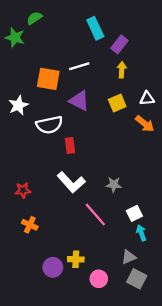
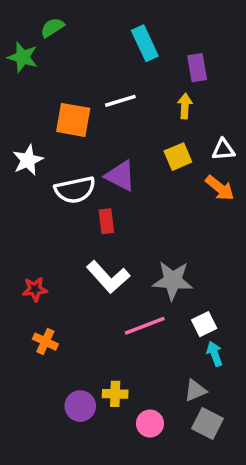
purple rectangle: (119, 44) -> (197, 68), moved, turned -48
purple triangle: (79, 101) -> (120, 176), moved
gray star: (114, 185) -> (173, 280), size x1.6
pink line: (95, 214) -> (145, 326), turned -70

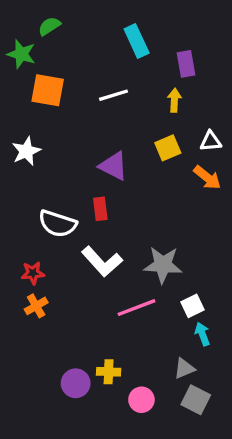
orange square: (73, 120) -> (48, 90), moved
white semicircle: (75, 190) -> (58, 224), moved, turned 30
orange cross: (45, 342) -> (36, 306), moved, turned 35

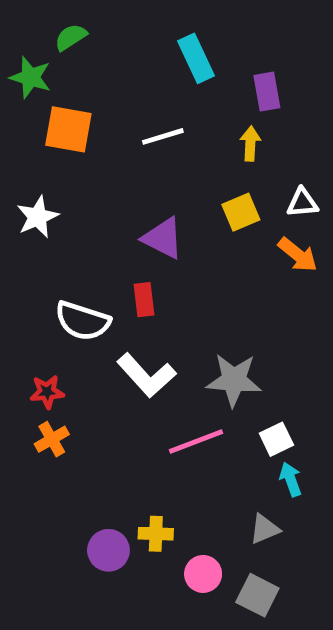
gray square: (196, 400) -> (257, 595), moved

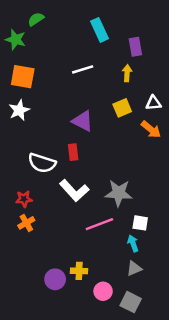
orange square: (68, 129) -> (23, 77), moved
white square: (276, 439) -> (140, 223), turned 35
cyan arrow: (291, 479) -> (133, 243), moved

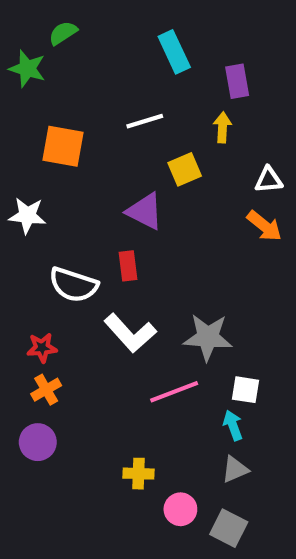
orange square: (23, 77) -> (63, 146), moved
yellow square: (122, 108) -> (185, 169), moved
white star: (19, 110) -> (27, 216), moved, turned 30
purple circle: (55, 279) -> (38, 442), moved

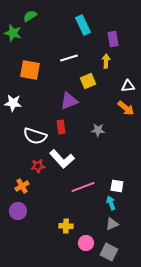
purple triangle: (145, 211) -> (69, 101), turned -48
gray star: (208, 337) -> (98, 130), moved, size x0.6
red star: (42, 348) -> (38, 166), moved

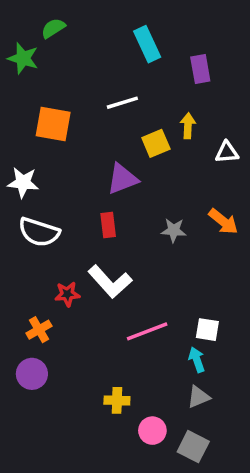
yellow arrow: (106, 61) -> (188, 126), moved
orange arrow: (126, 108) -> (223, 221), moved
white semicircle: (35, 136) -> (39, 232), moved

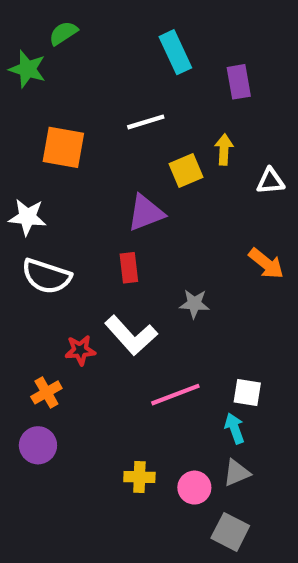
gray star: (174, 230) -> (194, 304), moved
pink circle: (152, 431) -> (194, 488), moved

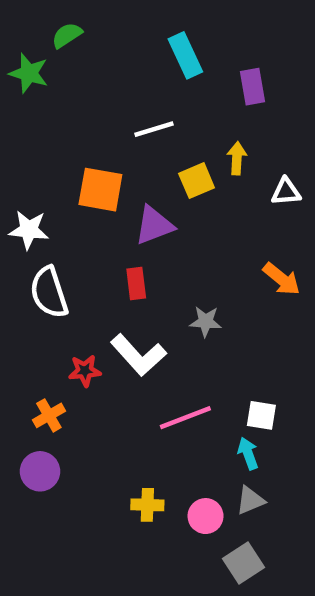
orange square: (63, 147) -> (100, 190), moved
white semicircle: (46, 276) -> (49, 292), turned 54
gray square: (230, 532) -> (244, 563), turned 30

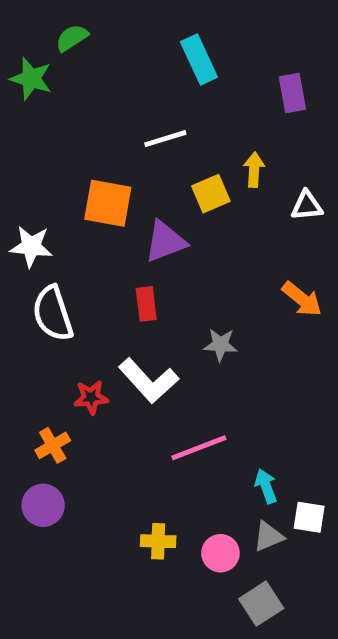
purple rectangle: (252, 87) -> (292, 93), moved
white square: (261, 415) -> (309, 517), moved

